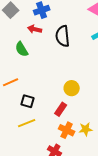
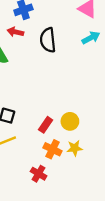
yellow circle: (72, 88) -> (70, 121), moved

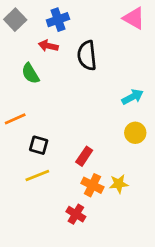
cyan arrow: (91, 38) -> (133, 97), moved
yellow circle: (70, 121) -> (135, 133), moved

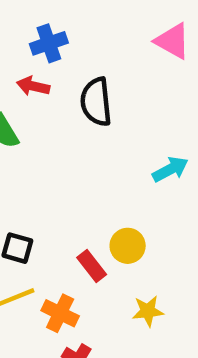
yellow circle: (135, 133) -> (128, 246), moved
red rectangle: (84, 156) -> (92, 266), turned -72
orange cross: (92, 185) -> (60, 313), moved

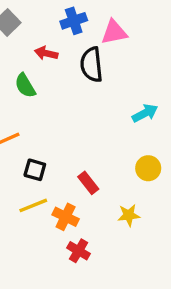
pink triangle: (173, 41) -> (114, 32), moved, turned -40
blue cross: (49, 43) -> (74, 21), moved
yellow circle: (128, 246) -> (148, 168), moved

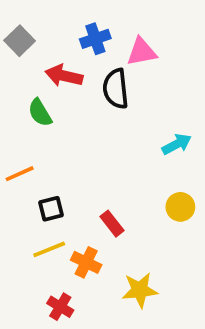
red arrow: (46, 53) -> (64, 76), size x1.4
black square: (35, 170) -> (51, 209), turned -30
yellow star: (129, 215) -> (140, 290), moved, size x1.4
red cross: (79, 251) -> (60, 307), moved

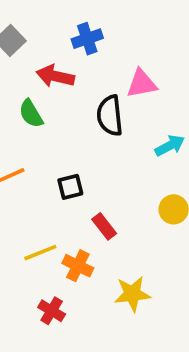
pink triangle: (142, 52) -> (142, 84), moved
black semicircle: (116, 89) -> (110, 116), moved
black square: (51, 209) -> (70, 187), moved

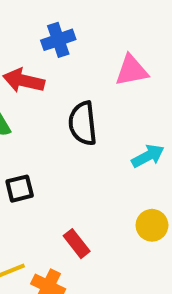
pink triangle: (142, 84) -> (132, 70), moved
black square: (70, 187) -> (20, 189), moved

